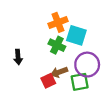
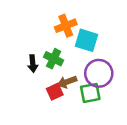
green cross: (57, 45) -> (54, 59), moved
black arrow: (18, 57) -> (33, 64), moved

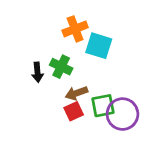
purple circle: (99, 73) -> (122, 114), moved
red square: (55, 92) -> (74, 111), moved

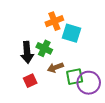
black arrow: (37, 72) -> (27, 52), size x1.5
red square: (74, 111) -> (30, 81), moved

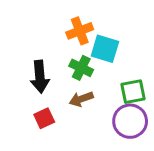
green cross: (44, 48) -> (81, 68), moved
green square: (75, 77) -> (133, 92), moved

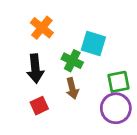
orange cross: (80, 31) -> (42, 28), moved, turned -30
brown arrow: (81, 99) -> (72, 88), turned -84

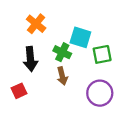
green square: (118, 82) -> (102, 54), moved
red square: (39, 106) -> (19, 91), moved

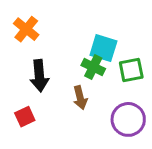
orange cross: (36, 24) -> (26, 29), moved
green cross: (62, 52) -> (93, 67), moved

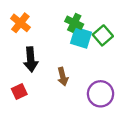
green cross: (93, 67) -> (74, 23), moved
green square: (131, 70) -> (103, 35), moved, turned -30

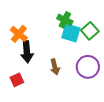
orange cross: (20, 23) -> (19, 34), moved
purple circle: (101, 94) -> (88, 67), moved

